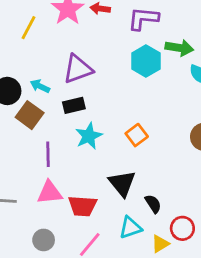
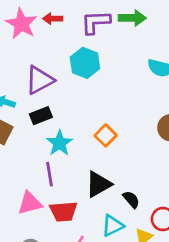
green arrow: (179, 48) -> (132, 18), moved
cyan hexagon: (146, 61) -> (85, 63), moved
purple line: (48, 154) -> (50, 174), moved
black triangle: (122, 183) -> (98, 184), turned 48

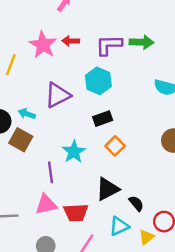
black rectangle: (41, 116) -> (103, 119), moved
purple line: (50, 174) -> (51, 172), moved

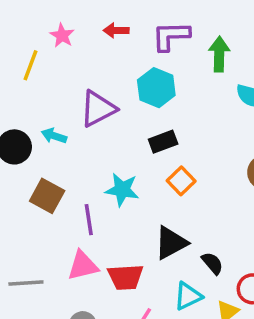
green arrow: (141, 42) -> (219, 54), moved, turned -90
pink star: (43, 45) -> (62, 35), moved, size x0.6
brown square: (21, 140) -> (47, 196), moved
cyan star: (74, 152) -> (122, 190), turned -30

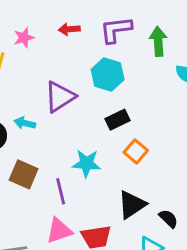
pink star: (62, 35) -> (24, 38), turned 30

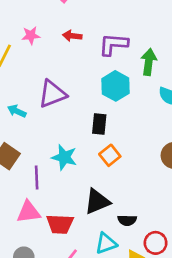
cyan hexagon: (108, 75) -> (116, 86), moved
black rectangle: (117, 120) -> (99, 124), turned -70
black semicircle: (168, 219) -> (127, 220), turned 126

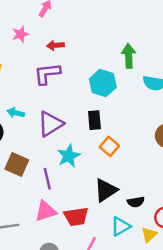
pink star: (31, 35) -> (20, 34), moved
purple L-shape: (113, 44) -> (47, 74), moved
purple triangle: (52, 94) -> (51, 124), moved
cyan arrow: (17, 111) -> (16, 113), moved
cyan star: (64, 157) -> (69, 156), turned -30

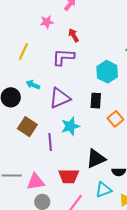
red arrow: (55, 45) -> (74, 35), turned 56
orange square: (109, 146) -> (115, 119), moved
pink triangle: (46, 211) -> (36, 182), moved

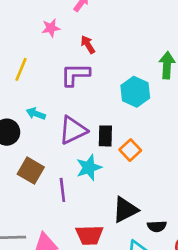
black rectangle: (96, 101) -> (105, 136), moved
orange square: (115, 119) -> (130, 150), moved

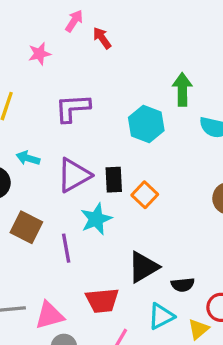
red arrow: (88, 45) -> (102, 38), moved

